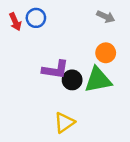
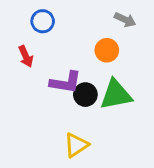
red arrow: (15, 22) -> (26, 56), moved
orange circle: (106, 53) -> (107, 50), moved

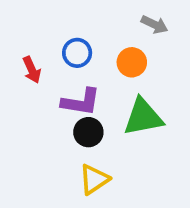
blue circle: (43, 21) -> (77, 53), moved
black circle: (85, 95) -> (88, 132), moved

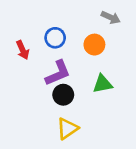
purple L-shape: (81, 102) -> (58, 73), turned -32
green triangle: (143, 117) -> (103, 84), size x0.7

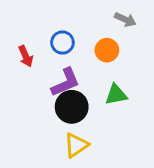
black circle: (63, 95) -> (72, 107), size x1.4

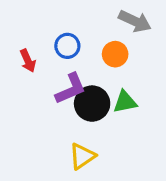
gray arrow: (125, 20) -> (135, 21), size x1.4
black circle: (72, 107) -> (92, 104), moved

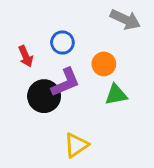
orange circle: (115, 54) -> (104, 64), moved
black circle: (92, 104) -> (44, 96), moved

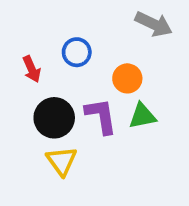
purple L-shape: (66, 82) -> (101, 116), moved, turned -76
yellow triangle: (76, 145) -> (62, 161), moved, turned -32

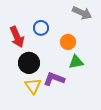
red arrow: (32, 69) -> (17, 37), size x1.5
purple L-shape: (101, 116) -> (54, 79), moved, turned -60

